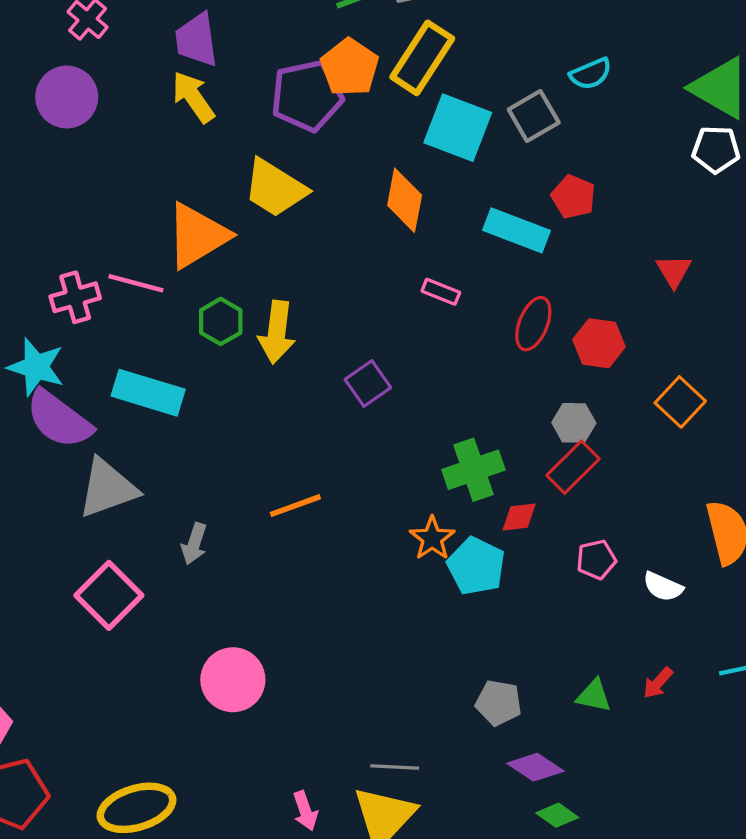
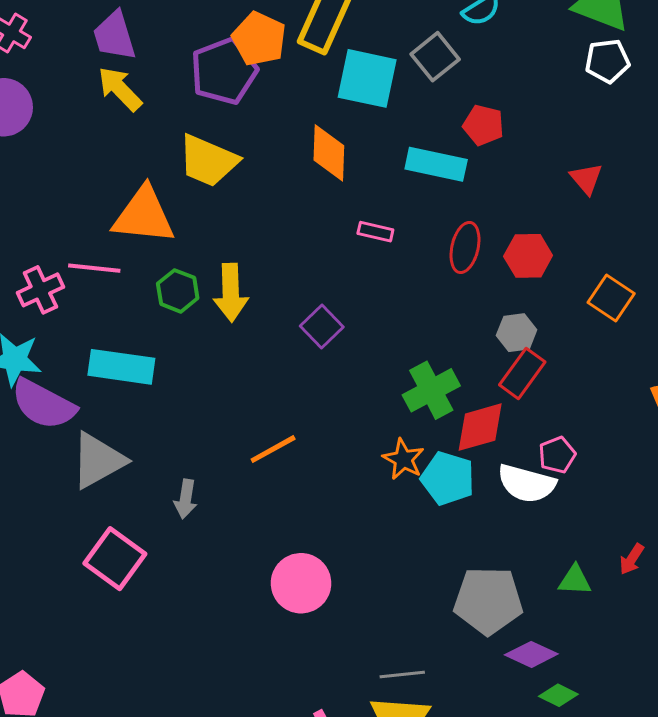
orange triangle: (197, 236) -> (144, 215), turned 46
red diamond: (519, 517) -> (480, 427), size x1.6
white semicircle: (663, 587) -> (527, 483), moved, size x1.5
pink circle: (233, 680) -> (301, 583), moved
gray pentagon: (499, 703) -> (488, 601), size x1.6

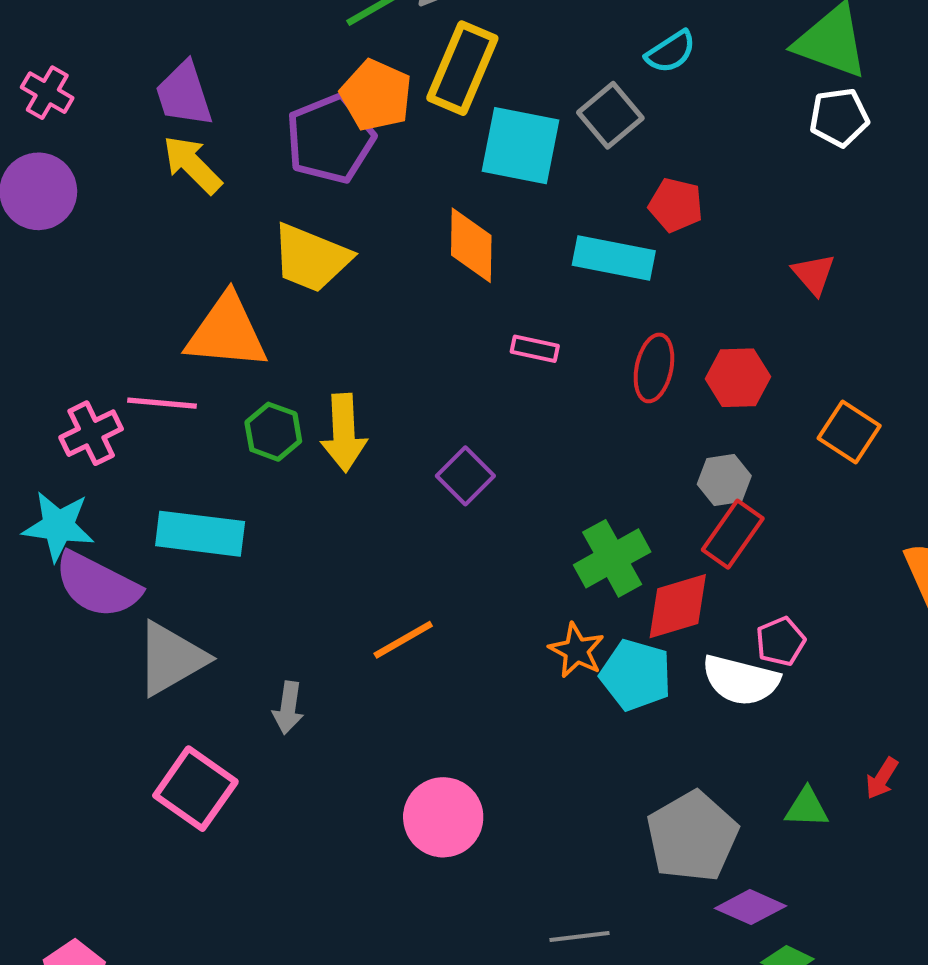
gray pentagon: (488, 601) -> (692, 836), turned -30

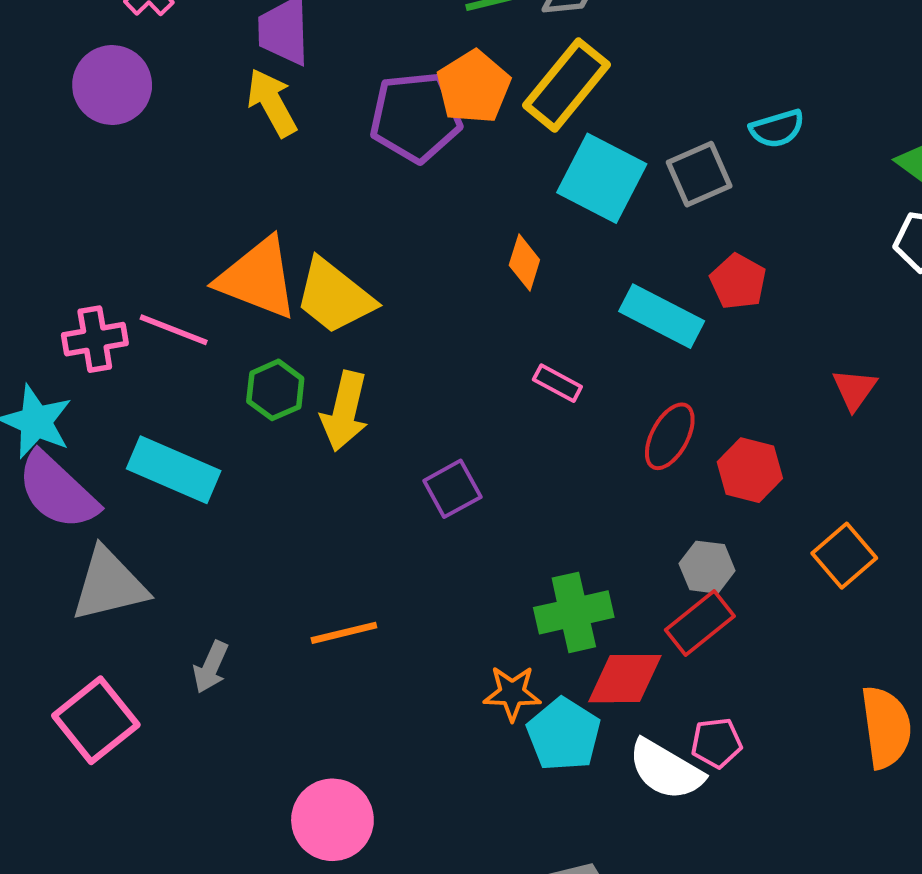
orange diamond: (471, 245) -> (524, 263), size x0.7
yellow trapezoid: (311, 258) -> (334, 296), moved
orange star: (577, 650) -> (512, 693), turned 30

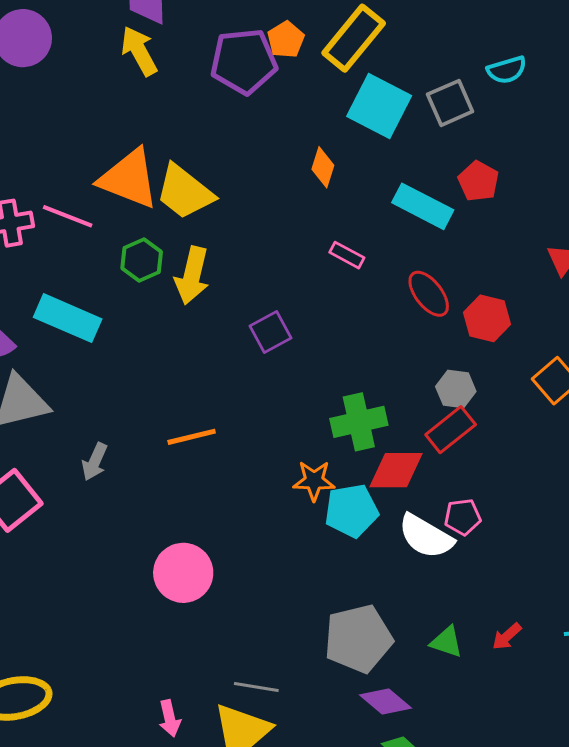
orange pentagon: (473, 87) -> (286, 40), size x0.7
red ellipse: (670, 436) -> (429, 294), turned -66
cyan pentagon: (564, 734) -> (351, 511), turned 30

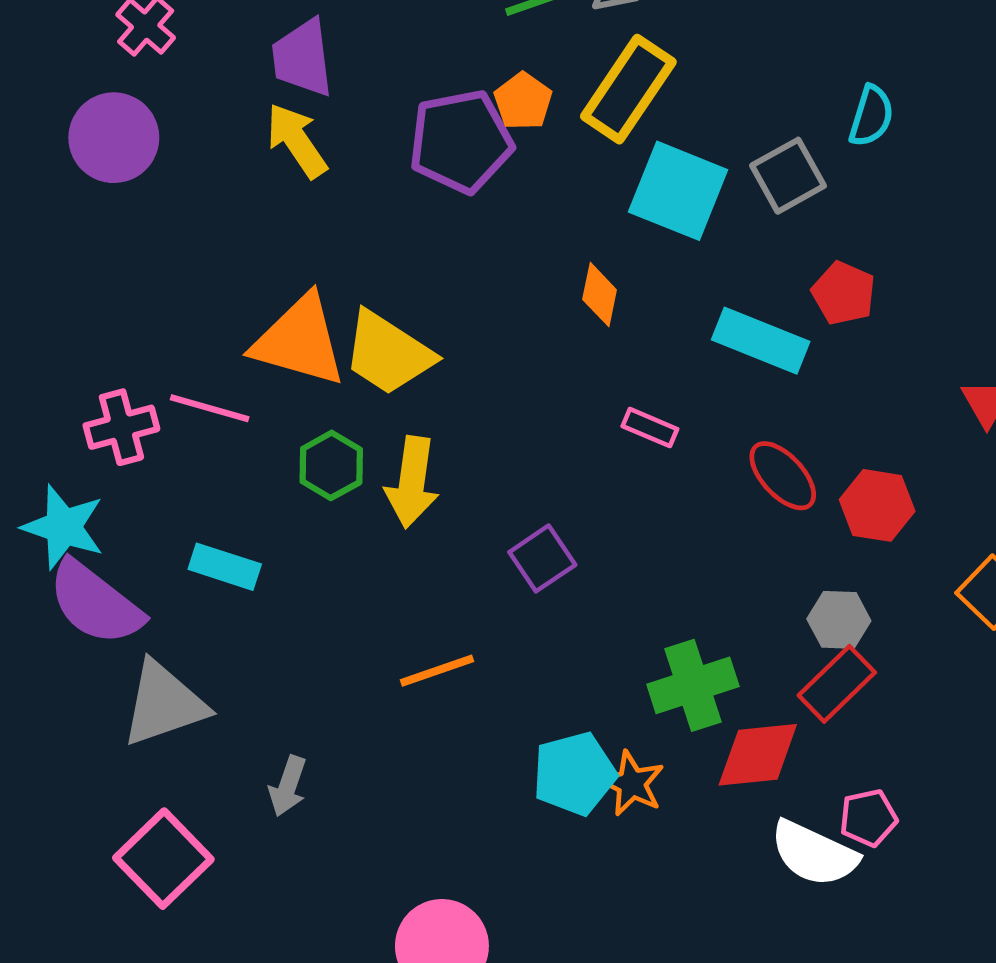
cyan semicircle: (507, 70) -> (871, 116), turned -51
cyan rectangle: (68, 318) -> (225, 567), size x0.7
orange line: (192, 437) -> (437, 671), moved
orange star: (314, 481) -> (632, 783), turned 30
cyan pentagon: (351, 511) -> (574, 774), moved

